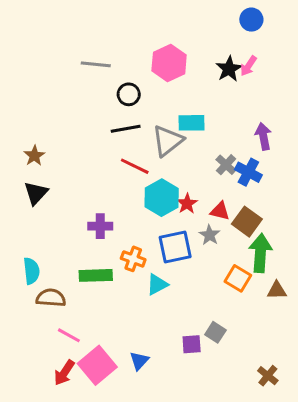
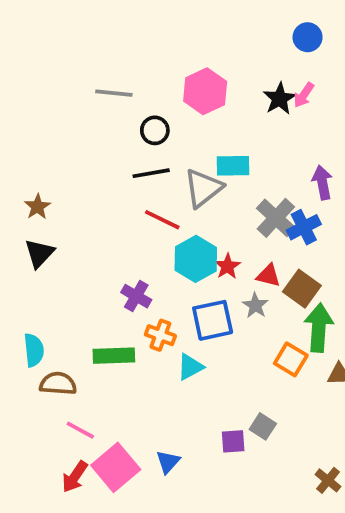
gray cross: (226, 165) -> (276, 218), size x1.5
blue cross: (248, 172) -> (304, 227), turned 35
purple cross: (100, 226) -> (136, 296), moved, turned 30

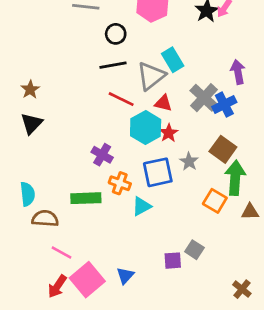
cyan rectangle: (233, 166) -> (173, 60), turned 60
red triangle: (268, 276) -> (163, 103), moved

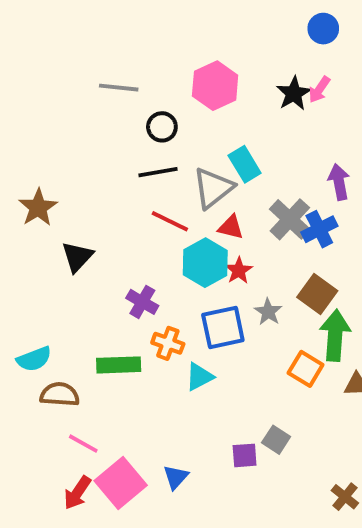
brown star: (30, 90) -> (38, 208), size x1.4
black triangle: (32, 123) -> (77, 257), moved
cyan semicircle: (27, 194) -> (34, 359), turned 75

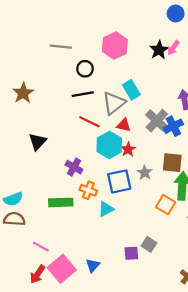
brown star: (38, 208) -> (23, 93), moved
brown square: (317, 294) -> (172, 163), turned -30
brown semicircle: (60, 394) -> (14, 219), moved

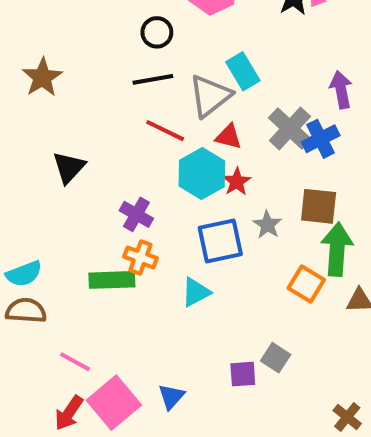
orange cross: (88, 190) -> (141, 257), moved

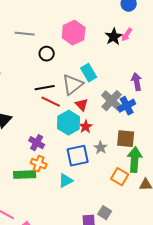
black line: (153, 79) -> (45, 88), moved
red triangle: (229, 137) -> (82, 105), turned 32

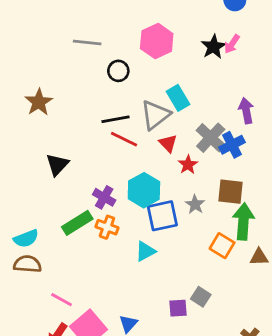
cyan hexagon: (69, 123) -> (144, 190), moved
red star: (86, 127) -> (188, 165), moved
green rectangle: (25, 175) -> (77, 223), moved, turned -30

